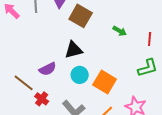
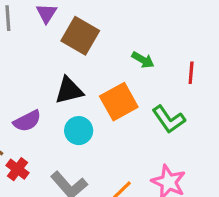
green L-shape: (148, 68) -> (169, 119), moved, turned 70
orange square: (105, 82) -> (119, 102), moved, turned 30

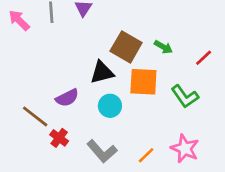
brown square: (80, 36) -> (126, 47), moved
red line: (191, 73) -> (204, 58), turned 42
orange square: (119, 102) -> (143, 82), turned 32

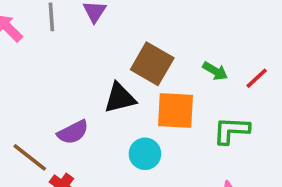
green arrow: (163, 47) -> (215, 71), moved
green L-shape: (185, 96) -> (231, 130), turned 128
cyan circle: (110, 106) -> (145, 154), moved

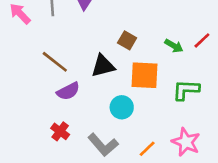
brown square: (152, 64) -> (127, 40), size x0.6
red line: (257, 78) -> (202, 40), moved
brown line: (30, 157) -> (55, 62), moved

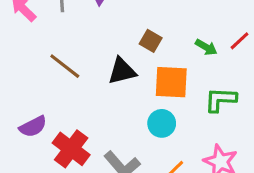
purple semicircle: (68, 91) -> (33, 127), moved
cyan circle: (122, 107) -> (162, 123), moved
red cross: (60, 131) -> (71, 149), size x1.6

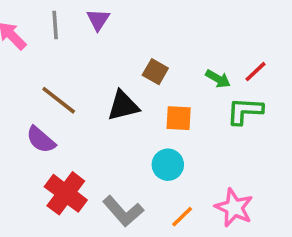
orange square: (171, 82) -> (179, 118), size x0.7
green L-shape: (220, 100) -> (245, 111), moved
purple semicircle: (33, 127) -> (41, 140), moved, turned 68

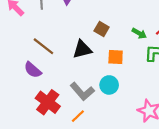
gray L-shape: (123, 211) -> (82, 91), moved
orange line: (182, 217) -> (78, 116), moved

